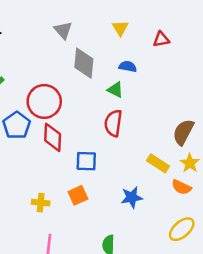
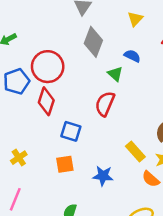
orange square: (78, 195) -> (65, 164), moved
yellow cross: (41, 203) -> (19, 158), turned 35

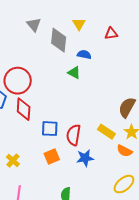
gray diamond: (93, 42) -> (59, 40), moved
red semicircle: (105, 104) -> (74, 135), moved

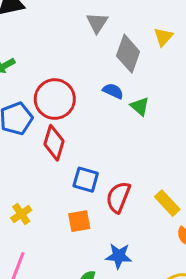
blue semicircle: (84, 55) -> (113, 91), moved
blue star: (85, 158) -> (119, 256), moved

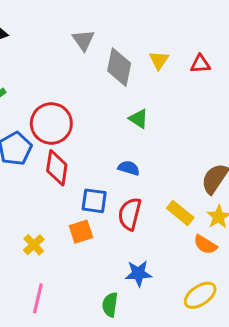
yellow triangle: (163, 37) -> (159, 60), moved
blue semicircle: (113, 91) -> (129, 168), moved
orange square: (79, 221) -> (81, 232), moved

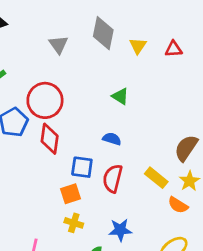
gray triangle: (83, 40) -> (58, 45), moved
gray diamond: (119, 67) -> (103, 33), moved
yellow cross: (34, 245) -> (74, 223), moved, turned -30

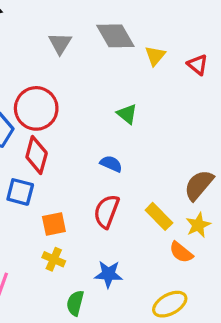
gray diamond: (103, 33) -> (115, 36), turned -48
red triangle: (174, 49) -> (198, 65), turned 36
blue square: (82, 167) -> (20, 192), moved

